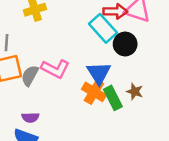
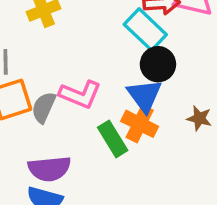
black circle: (125, 44) -> (158, 64), moved
green rectangle: (113, 98) -> (113, 139), moved
purple semicircle: (30, 117) -> (49, 169), size x1.6

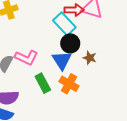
brown star: (199, 118) -> (90, 58), moved
orange cross: (140, 124) -> (69, 84), moved

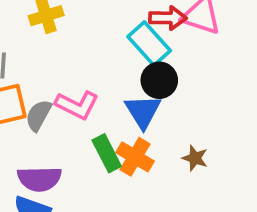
brown star: (90, 58) -> (195, 158), moved
orange cross: (69, 84) -> (135, 157), moved

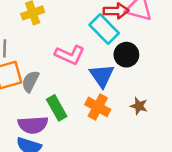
black circle: (159, 80) -> (126, 55), moved
pink L-shape: (77, 105) -> (70, 55), moved
green rectangle: (107, 153) -> (57, 108), moved

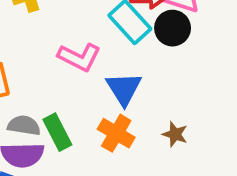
black circle: (126, 55) -> (173, 28), moved
gray semicircle: (30, 81) -> (24, 125), moved, turned 70

